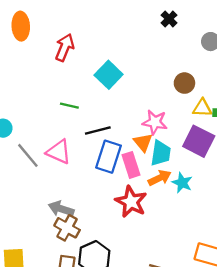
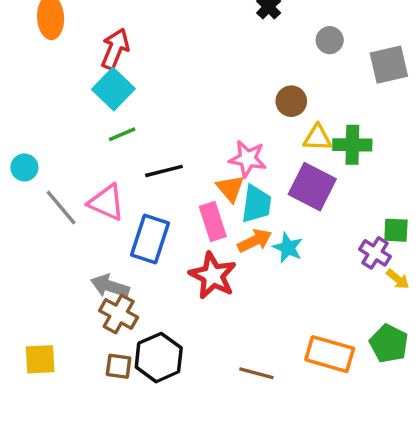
cyan square: (109, 75) -> (113, 89), moved
green line: (69, 106) -> (122, 134), turned -36
blue rectangle: (109, 157) -> (150, 239), moved

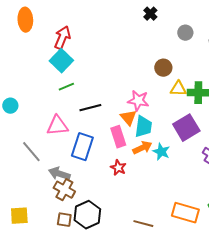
purple square: (312, 187) -> (186, 128), moved, turned 32
pink triangle: (106, 202) -> (57, 126), turned -30
gray line: (61, 208) -> (31, 152), moved
red star: (213, 276) -> (118, 168), size x0.6

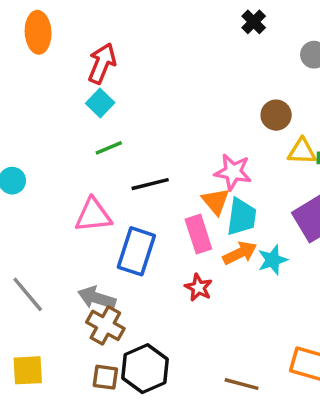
cyan square: (61, 61) -> (100, 103), size x0.7
gray line: (31, 152) -> (28, 294), moved
cyan star: (161, 152) -> (273, 260), turned 30

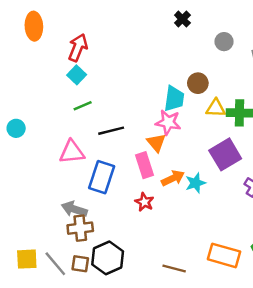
cyan trapezoid: (242, 217) -> (174, 99), moved
gray line: (28, 294) -> (55, 264), moved
brown cross: (105, 325) -> (80, 228), turned -35

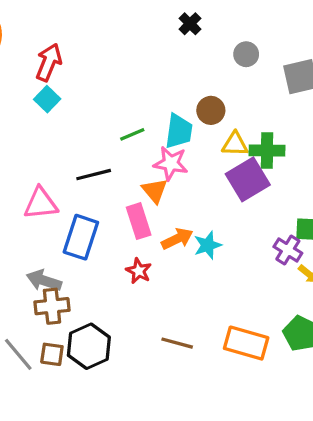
green line: (83, 106) -> (132, 134), moved
purple square: (225, 154) -> (248, 179), moved
brown line: (174, 269) -> (177, 343), moved

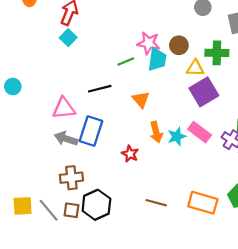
green cross: (267, 151) -> (217, 53), moved
pink star: (171, 163) -> (149, 43), moved
pink rectangle: (139, 221) -> (200, 132), moved, turned -35
orange arrow: (177, 239) -> (156, 132), turned 102
gray arrow: (44, 280) -> (66, 139), moved

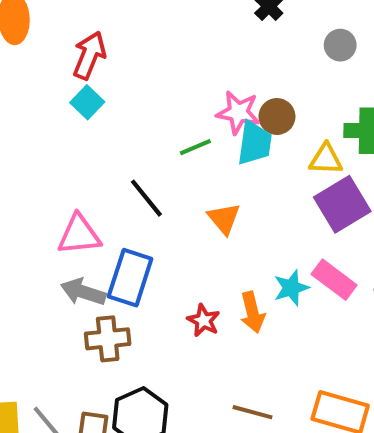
brown circle: (179, 45) -> (277, 116), moved
black line: (100, 89) -> (146, 198), turned 65
orange arrow: (156, 132) -> (252, 312), moved
brown cross: (71, 178) -> (108, 339), moved

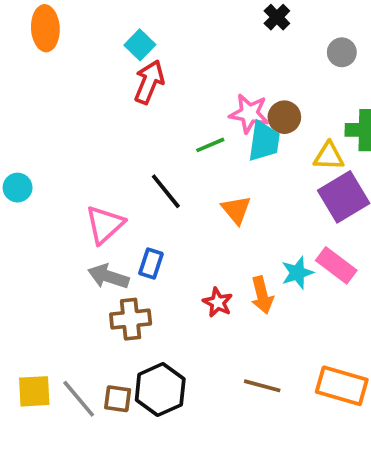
red arrow: (89, 55) -> (149, 82), moved
cyan square: (87, 102) -> (140, 45), moved
pink triangle: (79, 235) -> (105, 225), turned -36
blue rectangle: (130, 278) -> (151, 264), size x0.6

